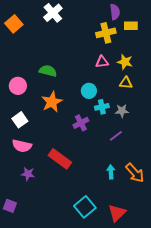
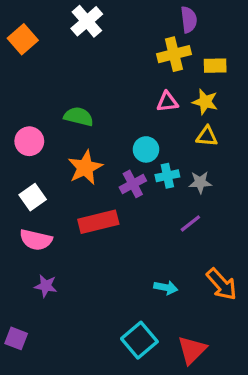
yellow rectangle: (131, 26) -> (215, 66), moved
purple cross: (81, 123) -> (133, 184), moved
red rectangle: (60, 159) -> (98, 222), moved, turned -50
cyan arrow: (111, 172) -> (166, 288), moved, turned 104

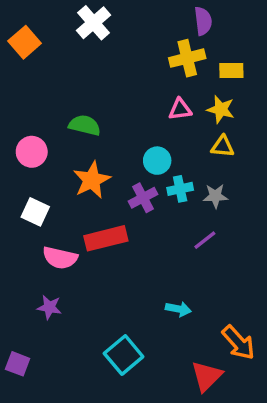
white square: (33, 197) -> (35, 212), turned -30
pink semicircle: (36, 240) -> (60, 258), moved
orange arrow: (222, 284) -> (238, 343), moved
cyan square: (139, 340) -> (124, 355), moved

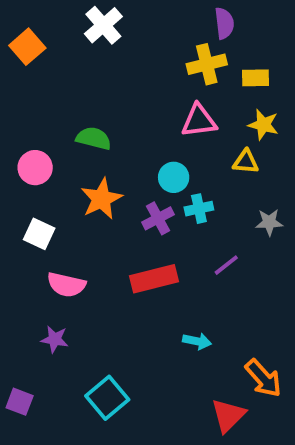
pink triangle: (180, 109) -> (199, 121), size x1.4
yellow star: (221, 109) -> (263, 125), moved
gray star: (215, 196) -> (269, 222), moved
red rectangle: (106, 238) -> (154, 279), moved
cyan square: (124, 355) -> (107, 398), moved

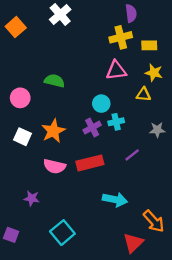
orange star: (101, 199) -> (53, 131), moved
pink semicircle: (66, 285) -> (54, 166), moved
cyan arrow: (197, 341) -> (115, 199), size x1.5

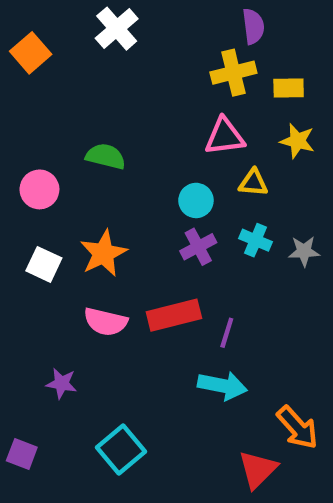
yellow triangle: (144, 94) -> (253, 183), moved
cyan cross: (116, 122) -> (256, 240), moved, turned 35
purple cross: (92, 128) -> (198, 247), moved
purple line: (132, 155) -> (227, 333), moved, turned -35

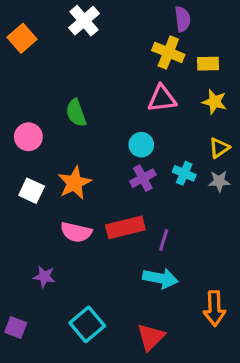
yellow cross: (233, 73) -> (168, 52), turned 36
green semicircle: (106, 156) -> (76, 113), turned -124
yellow triangle: (253, 183) -> (219, 148), moved, turned -40
orange arrow: (297, 428) -> (214, 308), turned 40
red triangle: (258, 469) -> (151, 337), moved

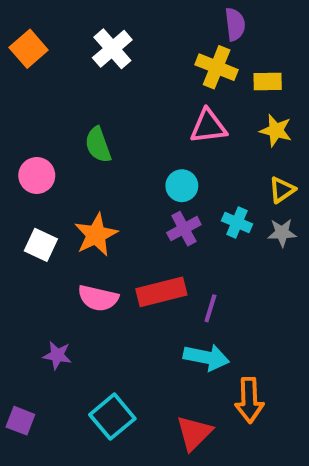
white cross: (84, 21) -> (112, 49), moved
orange arrow: (214, 308) -> (249, 400), moved

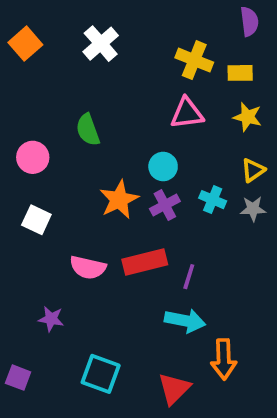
purple semicircle: (235, 24) -> (249, 22), moved
orange star: (96, 235) -> (119, 200), moved
cyan square: (112, 417) -> (101, 374), turned -30

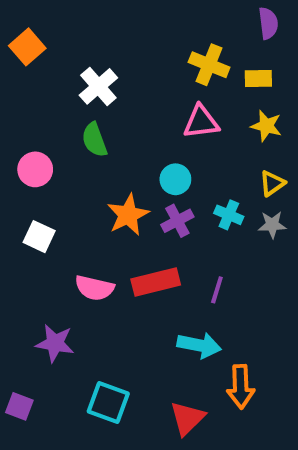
white cross: (101, 44) -> (98, 86), moved
purple line: (189, 277) -> (217, 290), moved
purple star: (51, 319) -> (55, 343), size x1.4

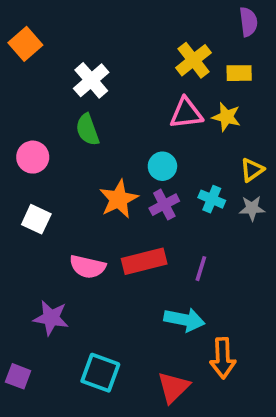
yellow cross: (209, 65) -> (194, 60), turned 30
yellow star: (266, 126) -> (226, 117), moved

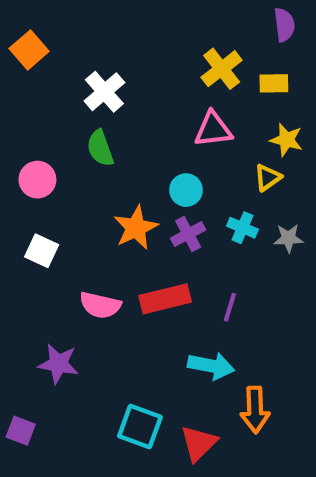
yellow star: (226, 117) -> (286, 140), moved
yellow triangle: (252, 170) -> (268, 178), moved
cyan square: (100, 373) -> (140, 426), moved

